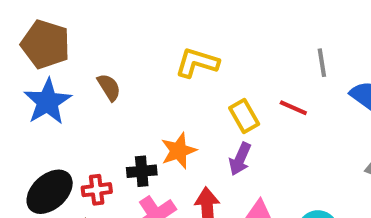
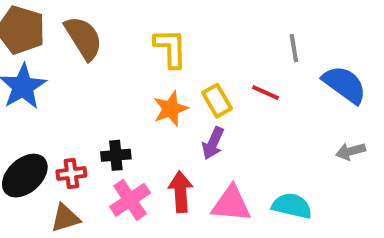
yellow L-shape: (197, 63) -> (170, 48), turned 72
brown semicircle: (109, 87) -> (84, 38), moved, size x1.6
orange star: (179, 151) -> (170, 109), moved

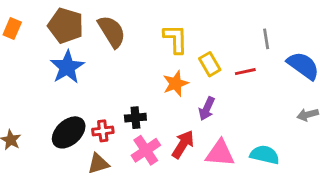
red line: (266, 93) -> (245, 72), turned -36
yellow rectangle: (217, 101) -> (210, 64), moved
red arrow: (181, 192) -> (183, 144), turned 36

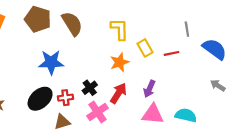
blue star: (67, 67) -> (51, 62), moved, turned 30
purple arrow: (207, 109) -> (149, 89), moved
gray arrow: (308, 115) -> (218, 85), turned 48
black cross: (135, 118) -> (90, 88), turned -32
red arrow: (183, 144) -> (118, 93), moved

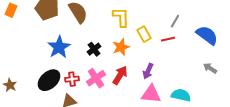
gray line: (187, 29) -> (175, 21), moved, turned 40
blue star: (51, 62) -> (59, 47), turned -30
black cross: (90, 88) -> (94, 49), moved
pink cross: (97, 112) -> (96, 78), moved

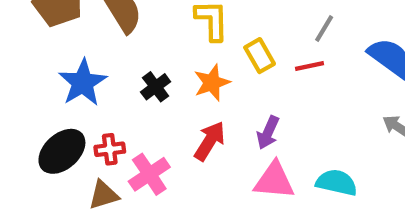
pink cross: (96, 78) -> (149, 174), moved

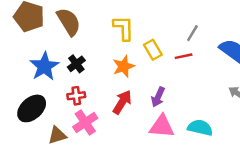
black cross: (156, 87) -> (76, 64), moved
red cross: (110, 149) -> (76, 96), moved

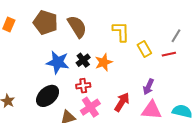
blue star: (44, 66) -> (58, 62), turned -30
orange star: (124, 66) -> (104, 62), moved
red arrow: (122, 102) -> (122, 102), moved

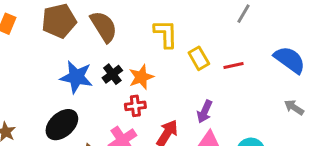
brown pentagon: (45, 22) -> (59, 21), turned -30
gray line: (176, 36) -> (244, 14), moved
red cross: (83, 86) -> (135, 106), moved

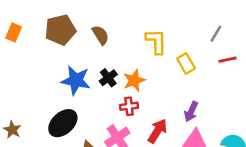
gray line: (244, 14) -> (216, 34), moved
brown semicircle: (104, 27) -> (100, 35), size x0.7
red line: (233, 66) -> (228, 60), moved

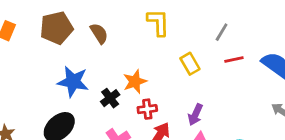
yellow L-shape: (156, 41) -> (158, 22), moved
black cross: (108, 78) -> (110, 98), moved
red cross: (129, 106) -> (147, 109), moved

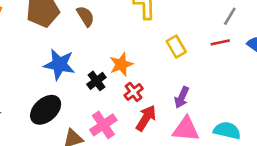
gray line: (222, 32) -> (230, 16), moved
red cross: (147, 109) -> (134, 92), turned -30

